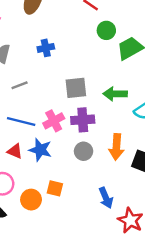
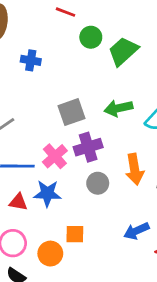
blue cross: (46, 48) -> (31, 60), moved, turned 35
blue arrow: (106, 198) -> (136, 231), turned 102

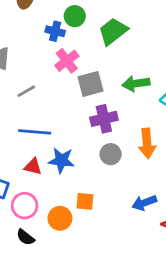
green circle: (91, 37) -> (75, 16), moved
green trapezoid: (123, 51) -> (113, 31), moved
pink cross: (55, 156) -> (67, 61), moved

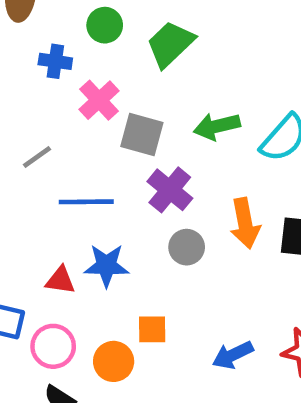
blue cross: (55, 31) -> (55, 61), moved
gray square: (90, 84) -> (142, 134), turned 36
purple cross: (104, 119) -> (170, 190), turned -32
blue line: (35, 132) -> (86, 202), moved
blue arrow: (144, 203) -> (233, 355), moved

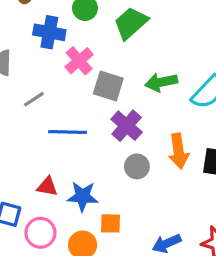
blue cross: (55, 61) -> (49, 32), size x1.4
blue star: (106, 265) -> (83, 196), moved

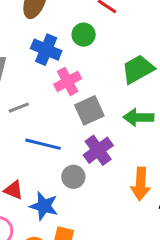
green trapezoid: (131, 23) -> (138, 69), moved
gray square: (108, 86) -> (89, 110), turned 36
gray circle: (137, 166) -> (73, 177), moved

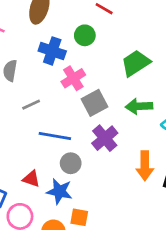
gray circle: (73, 177) -> (71, 163), moved

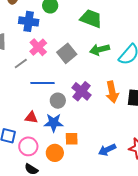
green trapezoid: (136, 63) -> (91, 19), turned 65
pink cross: (73, 78) -> (38, 47), moved
purple cross: (105, 138) -> (82, 91), moved

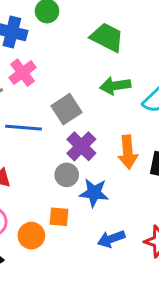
gray square: (67, 53) -> (66, 109), moved
gray circle: (58, 101) -> (67, 175), moved
blue star: (54, 123) -> (94, 193), moved

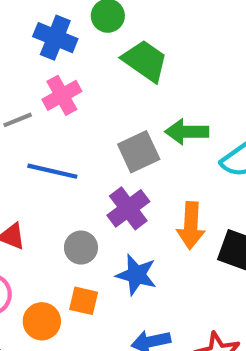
green trapezoid: (107, 37) -> (145, 61), moved
gray square: (66, 109) -> (139, 152), moved
gray circle: (67, 175) -> (81, 248), moved

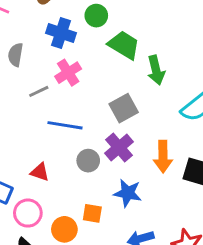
green arrow: (187, 132) -> (156, 70), moved, turned -100
gray circle: (81, 248) -> (88, 161), moved

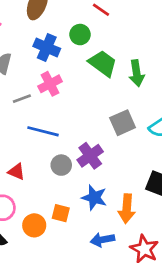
green arrow: (156, 70) -> (137, 73), moved
gray square: (124, 108) -> (123, 123), moved
orange arrow: (163, 157) -> (127, 209), moved

